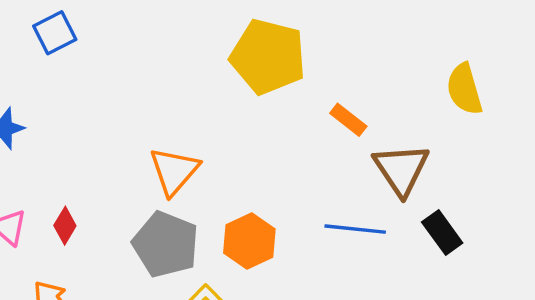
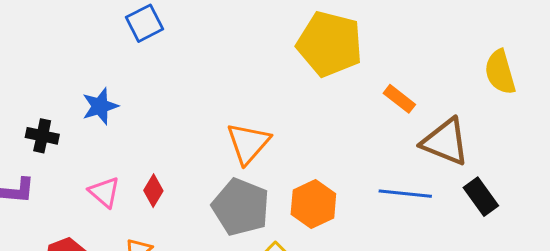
brown triangle: (401, 169) -> (445, 142), turned -34

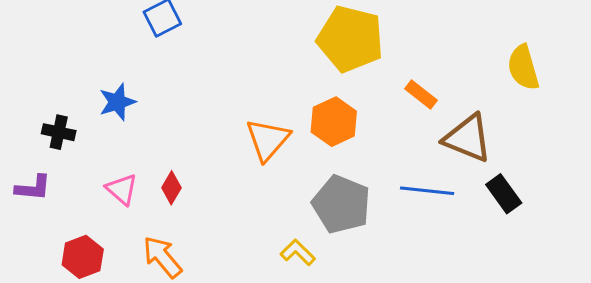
orange hexagon: (313, 204) -> (334, 122), moved
gray pentagon: (241, 207) -> (341, 204), moved

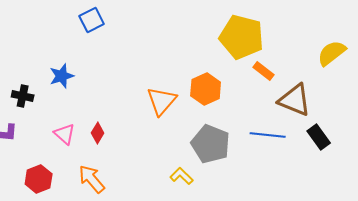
yellow pentagon: (350, 39) -> (242, 37), moved
yellow semicircle: (523, 67) -> (332, 53), turned 68

